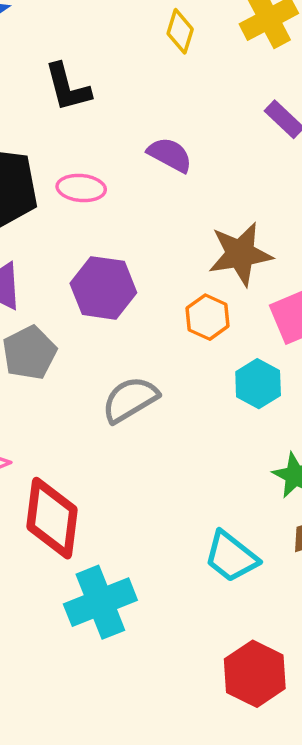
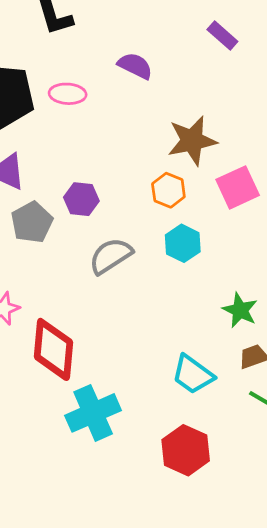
purple hexagon: (103, 288) -> (81, 199), moved, size x0.7
cyan hexagon: (258, 384) -> (183, 243), moved
red hexagon: (255, 674) -> (186, 450), moved

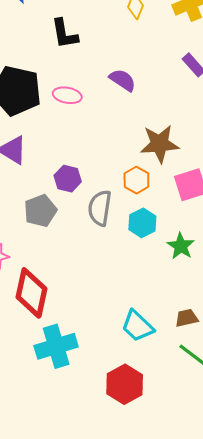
gray pentagon: (32, 222) -> (40, 211), moved
gray semicircle: (111, 256) -> (100, 208), moved, turned -56
green star: (240, 310) -> (181, 246), moved

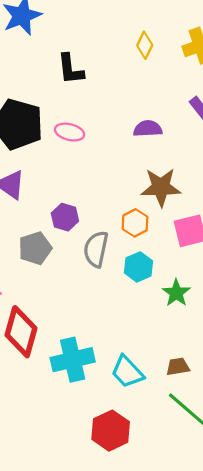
purple semicircle: (123, 80) -> (148, 129), moved, turned -40
cyan cross: (56, 346) -> (73, 360), moved

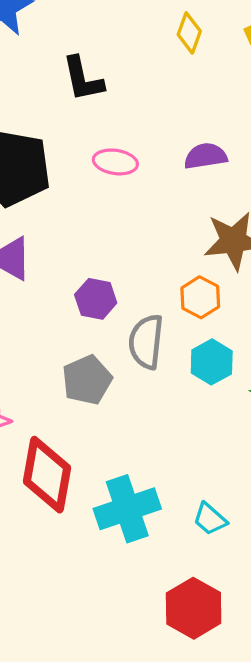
pink ellipse: (70, 132) -> (115, 162), moved
gray pentagon: (35, 248) -> (87, 380), moved
cyan trapezoid: (127, 372) -> (210, 519), size x0.7

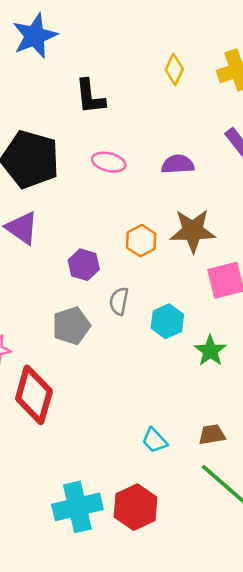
orange hexagon: (200, 297) -> (141, 241), moved
gray semicircle: (146, 342) -> (119, 301), size x0.7
cyan cross: (127, 509) -> (77, 507), moved

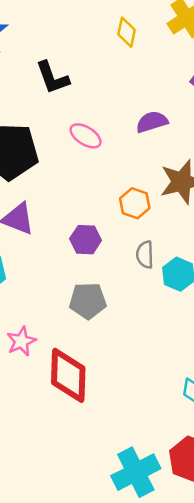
pink ellipse: (109, 162) -> (86, 136), turned 32
gray semicircle: (119, 301) -> (145, 255), moved
gray pentagon: (71, 326) -> (88, 301), turned 30

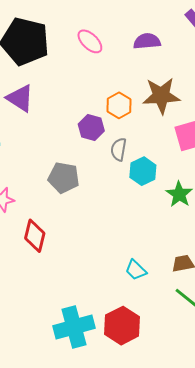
purple hexagon: (86, 240) -> (91, 127), moved
red diamond: (68, 375) -> (35, 236), size x0.7

